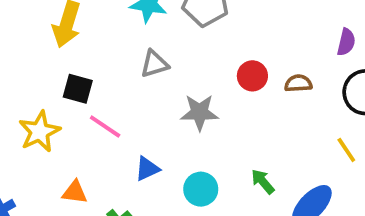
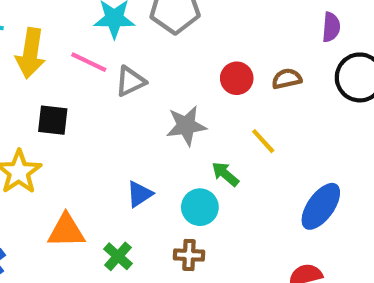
pink line: (105, 127) -> (89, 62), moved
yellow line: (346, 150) -> (263, 141), moved
green arrow: (263, 181) -> (225, 174), moved
orange triangle: (75, 192) -> (66, 231), size x1.4

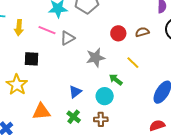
yellow arrow: (30, 53) -> (19, 28), size x0.7
green cross: (118, 256) -> (74, 117), moved

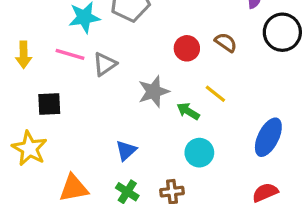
brown semicircle: (142, 32) -> (226, 42), turned 56
green arrow: (116, 80) -> (188, 111), moved
cyan circle: (105, 96) -> (199, 153), moved

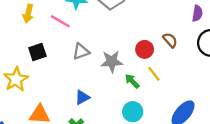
red circle: (187, 48) -> (145, 49), moved
gray triangle: (105, 64) -> (81, 52), moved
black square: (49, 104) -> (37, 52), turned -30

